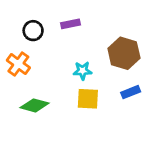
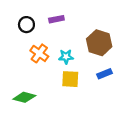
orange cross: (18, 64) -> (39, 53), moved
green diamond: (34, 105) -> (24, 97), moved

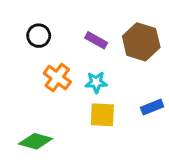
purple rectangle: (56, 19) -> (96, 40), moved, turned 40
brown hexagon: (99, 43) -> (141, 42), moved

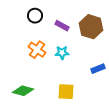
black circle: (39, 36) -> (35, 16), moved
yellow square: (102, 115) -> (66, 92), moved

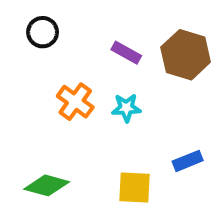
black circle: (35, 16) -> (43, 32), moved
blue rectangle: (98, 69) -> (188, 161), moved

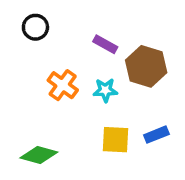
brown hexagon: (186, 55) -> (146, 66), moved
yellow square: (135, 187) -> (115, 140), moved

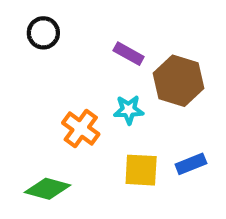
orange cross: (63, 85) -> (81, 129), moved

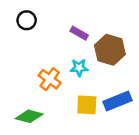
blue rectangle: (191, 164) -> (118, 101), size x1.5

